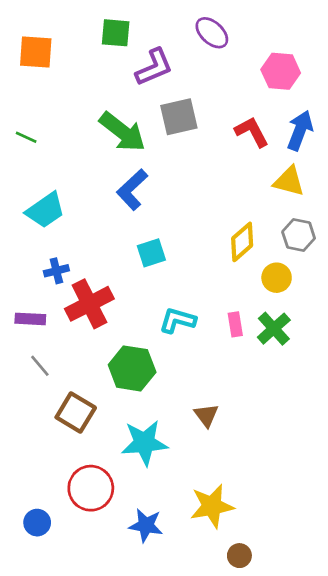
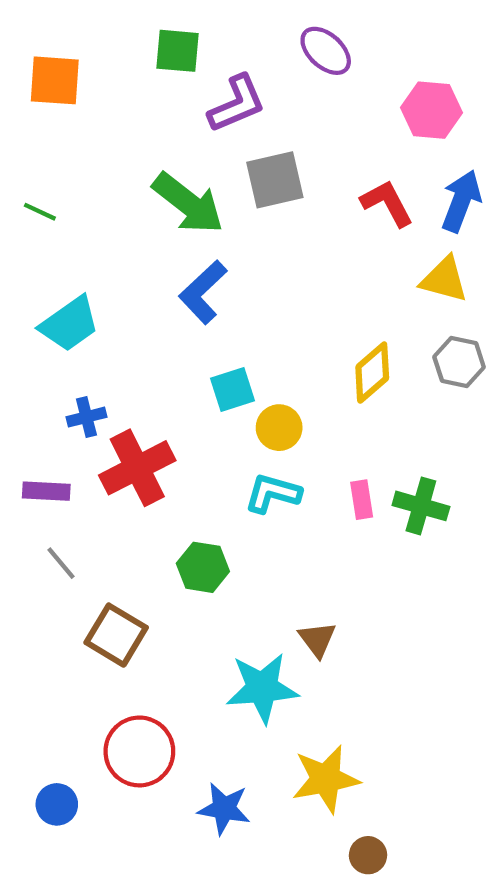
yellow circle: (277, 278) -> (279, 428), moved
green cross: (274, 329) -> (421, 506), turned -32
green hexagon: (132, 368) -> (203, 567), size x0.7
cyan star: (144, 443) -> (262, 688), moved

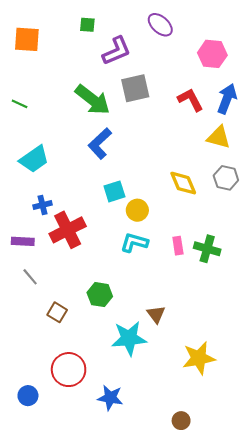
green square: (177, 51) -> (87, 25), size x0.7
yellow diamond: (372, 373) -> (183, 183), turned -72
green hexagon: (203, 567) -> (100, 295), moved
brown square: (116, 635) -> (57, 312), size x0.7
yellow star: (326, 779) -> (199, 358), moved

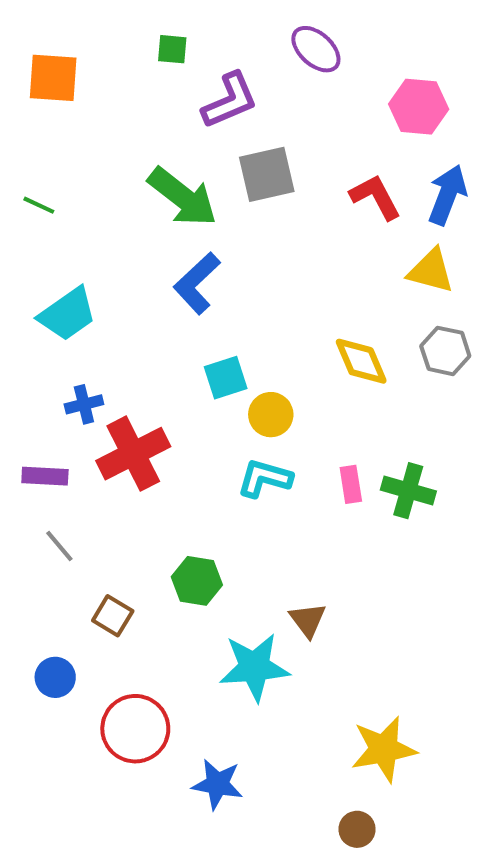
yellow star: (199, 358) -> (384, 749), moved
blue circle: (28, 396) -> (55, 677), moved

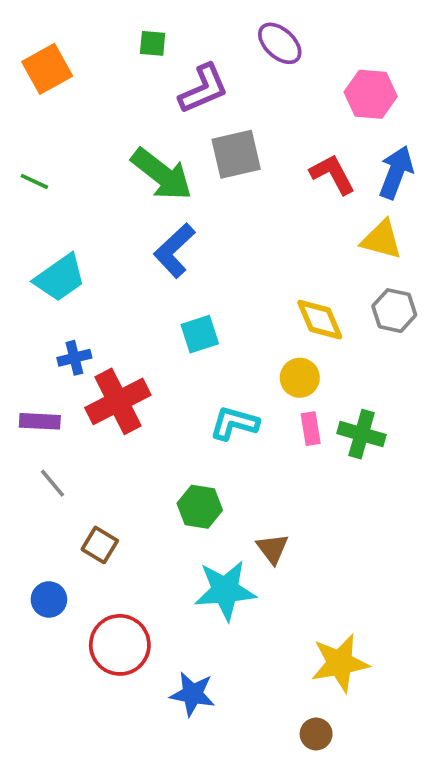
orange square: (53, 78) -> (47, 69), turned -33
yellow circle: (271, 415) -> (300, 378), moved
green hexagon: (197, 581) -> (200, 507), moved

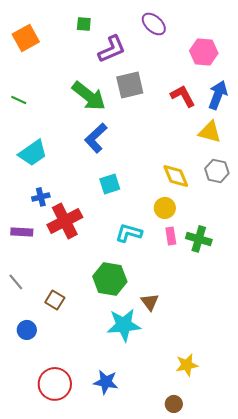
gray line: (53, 483) -> (16, 282), moved
green hexagon: (200, 507) -> (110, 279), size x1.4
red circle: (120, 645) -> (55, 384), moved
yellow star: (340, 663) -> (187, 365), size x0.7

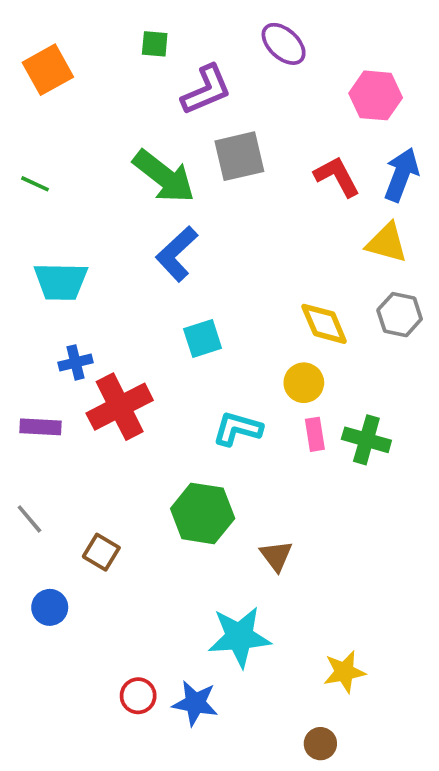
cyan trapezoid: (33, 153) -> (61, 281), turned 36
cyan star: (124, 325) -> (239, 637), moved
red circle: (55, 384) -> (138, 696), moved, size x0.6

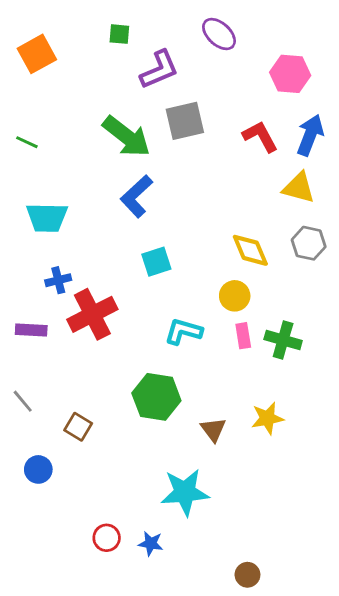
yellow star: (344, 672) -> (267, 418), moved
blue star: (195, 703) -> (151, 543), size x0.7

